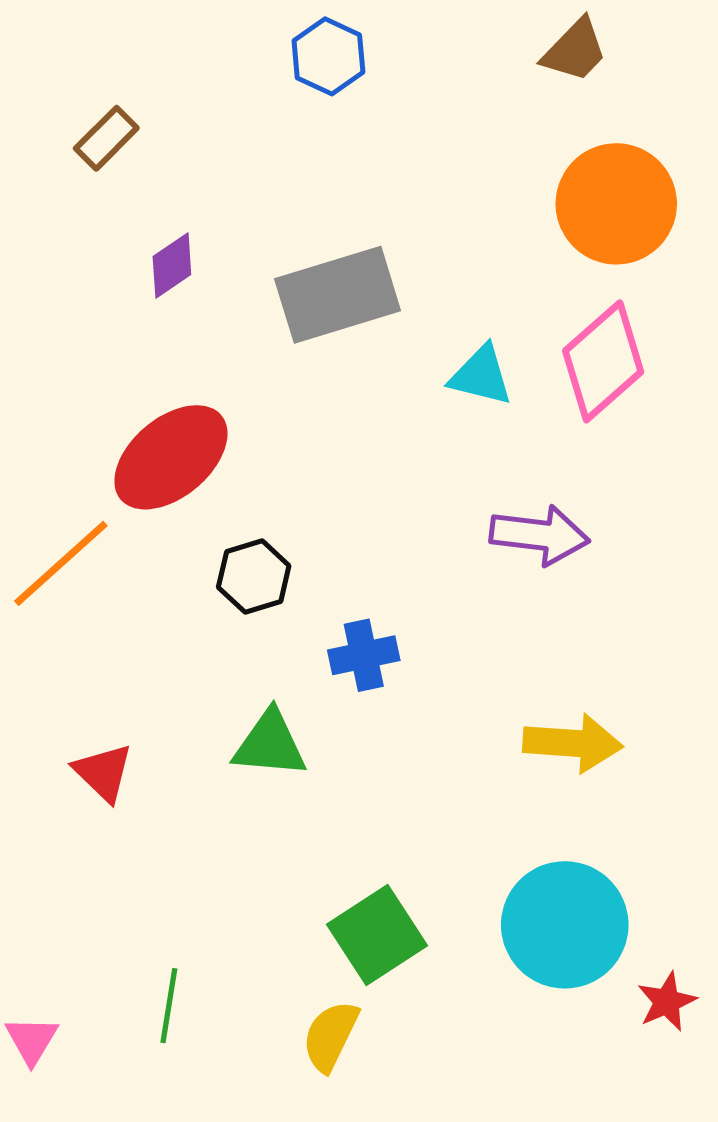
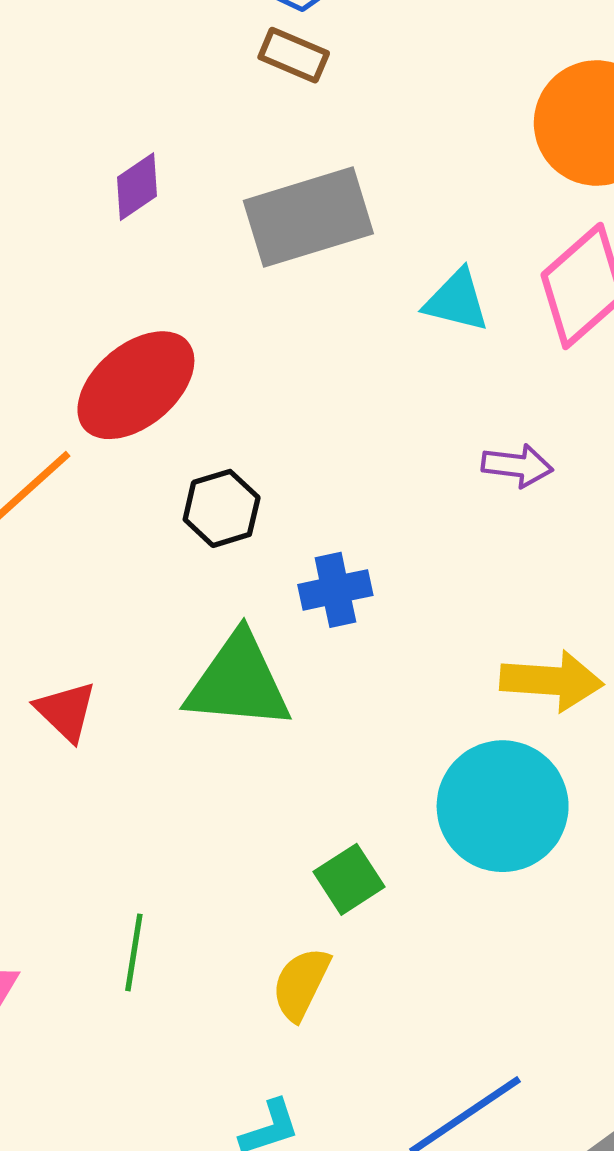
brown rectangle: (106, 138) -> (294, 55), moved, turned 68
purple arrow: (540, 535) -> (517, 466), size x0.7
green triangle: (270, 744) -> (238, 682), size x1.4
cyan circle: (565, 925) -> (503, 806), moved
green square: (377, 935) -> (349, 879), size x0.7

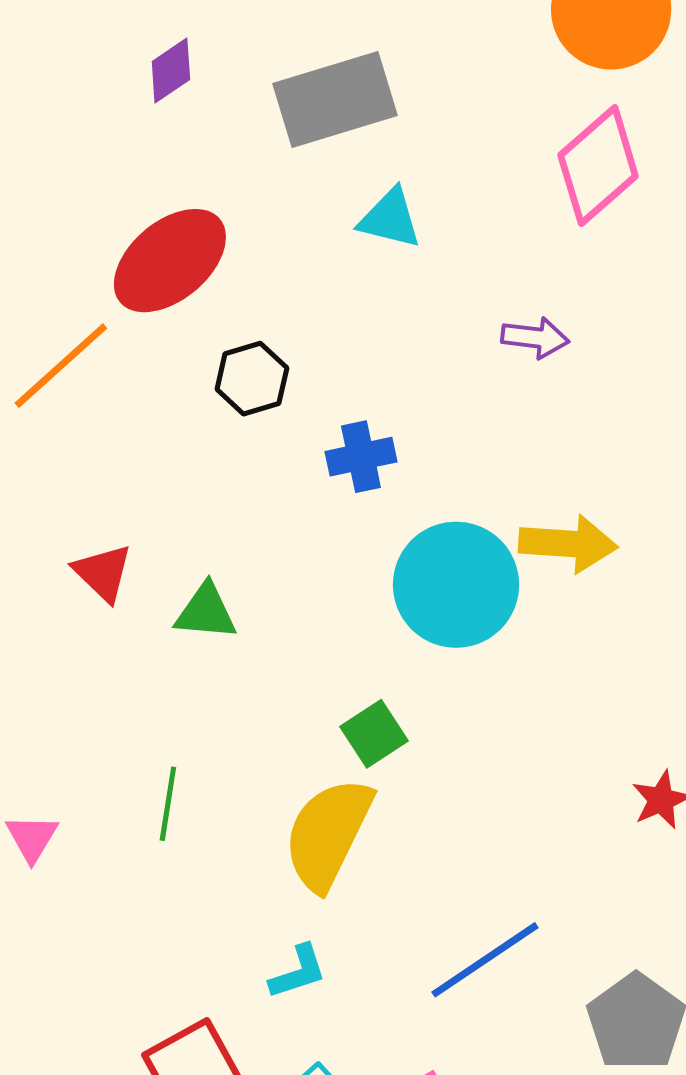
cyan triangle: (457, 301) -> (390, 219), moved
green triangle: (238, 682) -> (206, 612), moved, size x0.6
cyan circle: (503, 806) -> (456, 585), moved
yellow semicircle: (301, 984) -> (328, 834), size x1.6

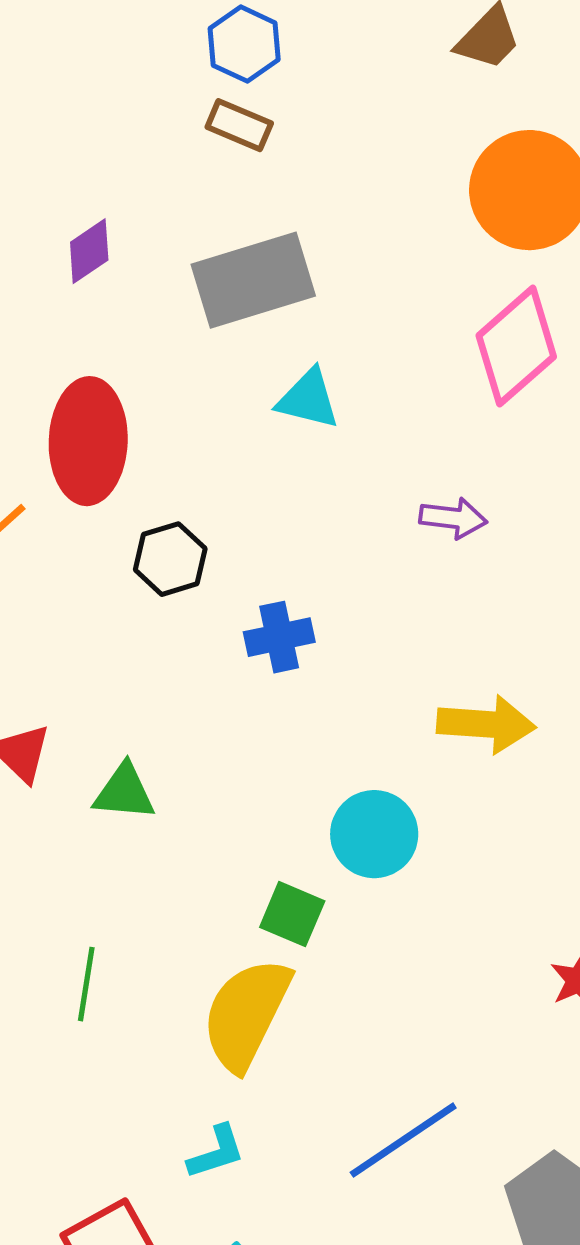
red ellipse: (170, 261) -> (88, 441), turned -48
cyan circle: (456, 585) -> (374, 834), moved, size x0.7
green square: (374, 734) -> (292, 914), turned -34

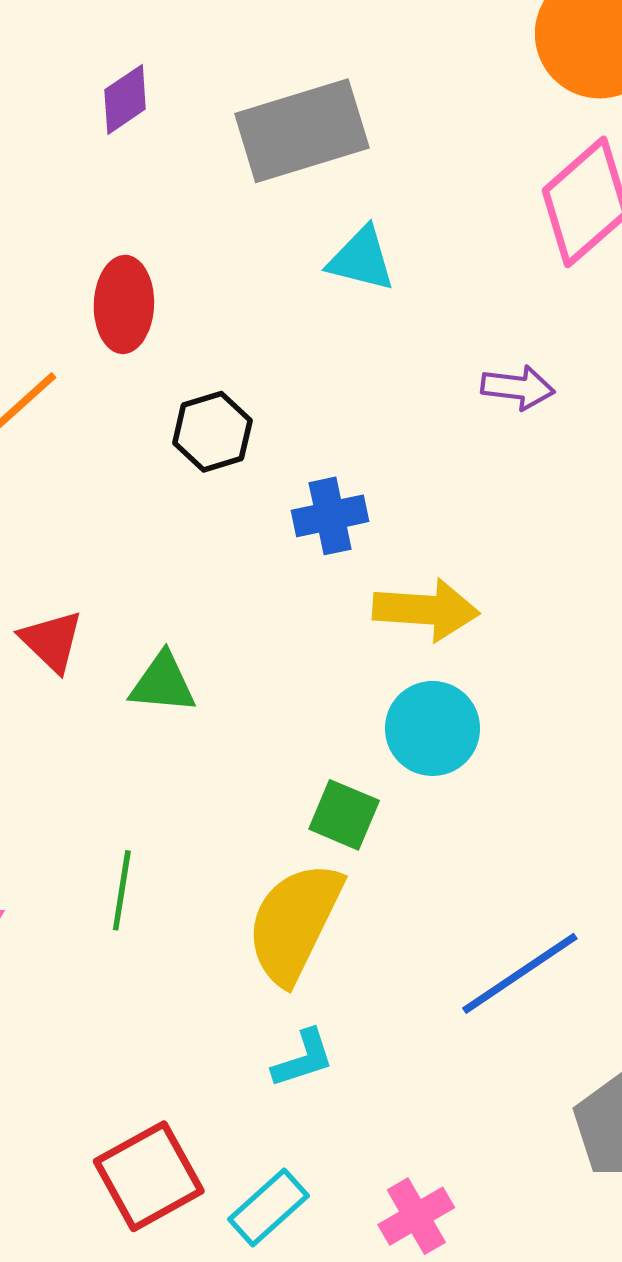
red ellipse: (88, 441) -> (124, 304), size x0.7
yellow arrow: (486, 724) -> (426, 610), moved
blue line: (403, 1140) -> (520, 973), moved
cyan L-shape: (216, 1152) -> (303, 1059), moved

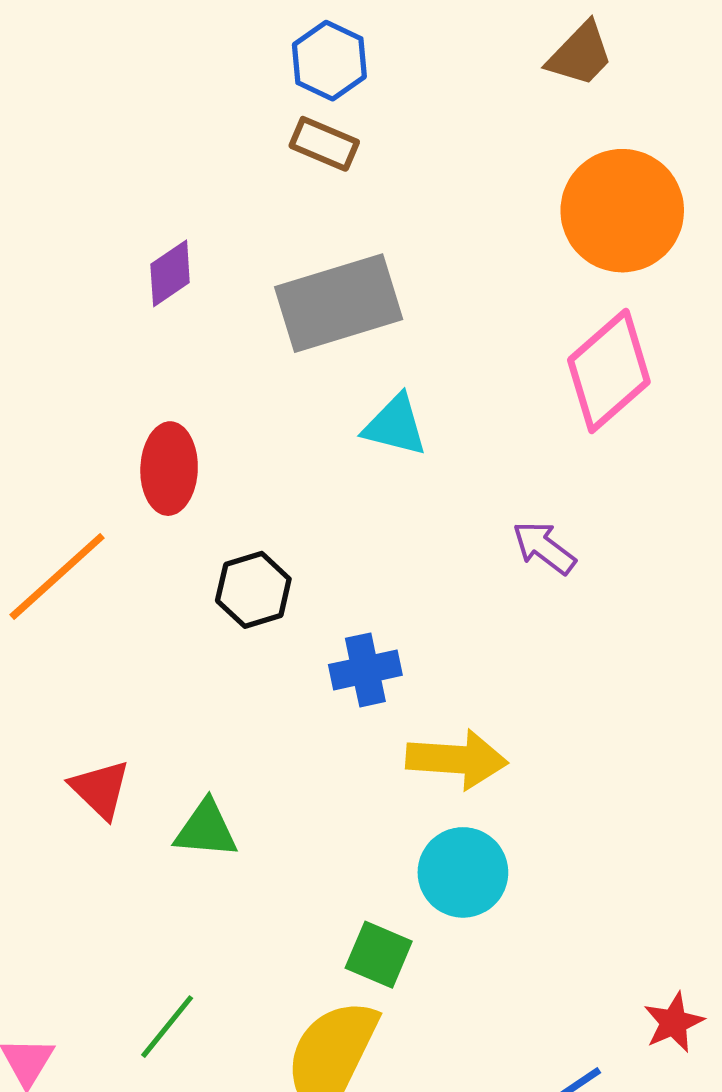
purple arrow: (518, 388) -> (544, 548), turned -150
green line: (122, 890) -> (167, 1027), turned 30

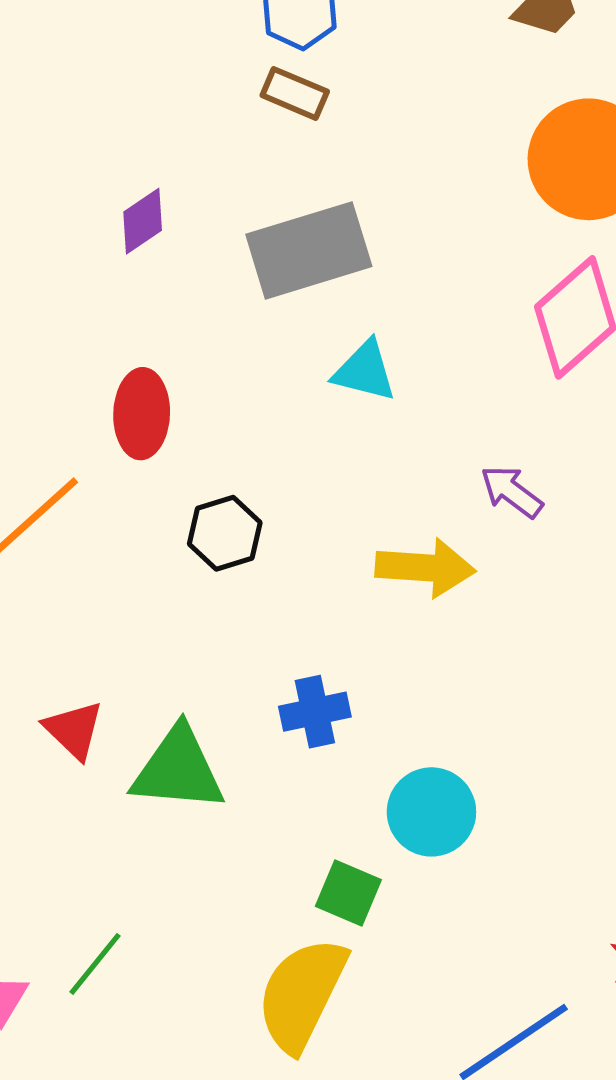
blue cross: (365, 670) -> (315, 712), moved
yellow arrow: (457, 759) -> (425, 568), moved
green triangle: (206, 829) -> (178, 769), size x1.5
green line: (167, 1027) -> (95, 964), moved

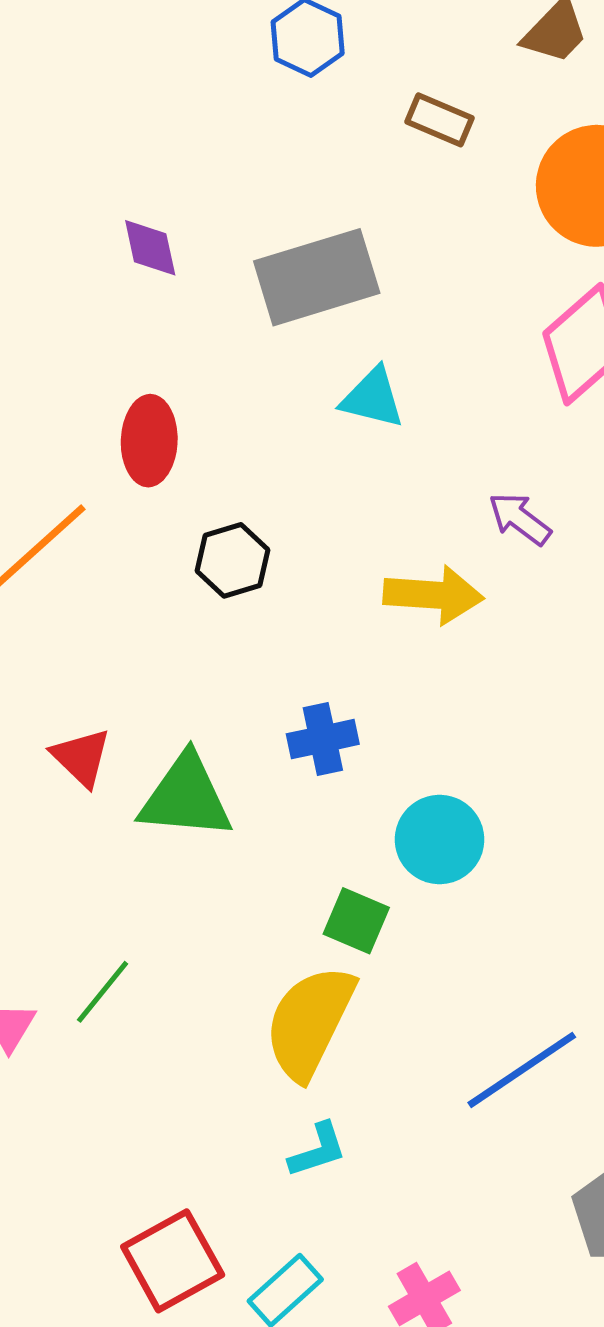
brown rectangle: (295, 93) -> (440, 120), moved
purple diamond: (143, 221) -> (150, 248), turned -68

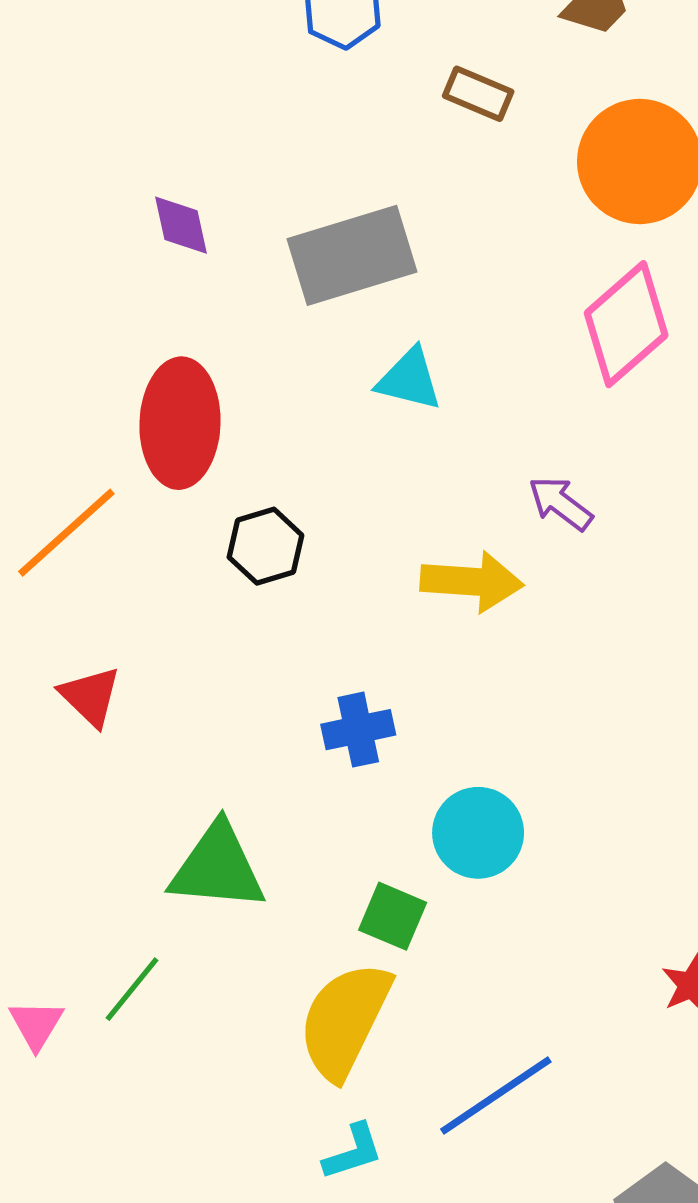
red ellipse: (149, 441) -> (180, 423), size x1.4
red triangle: (81, 757) -> (90, 696), moved
green triangle: (186, 797) -> (218, 867), moved
blue line: (522, 1070) -> (496, 1095), moved

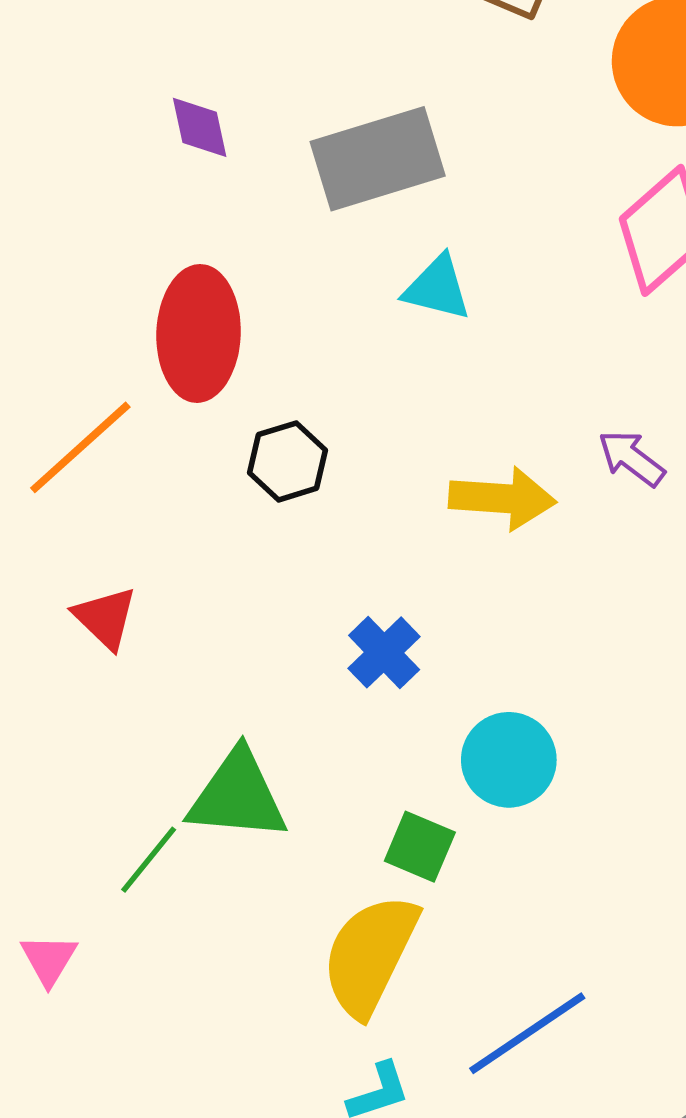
purple arrow: (560, 503) -> (631, 458), moved
blue cross: (358, 730) -> (384, 652), turned -32
green line: (132, 989) -> (149, 860), moved

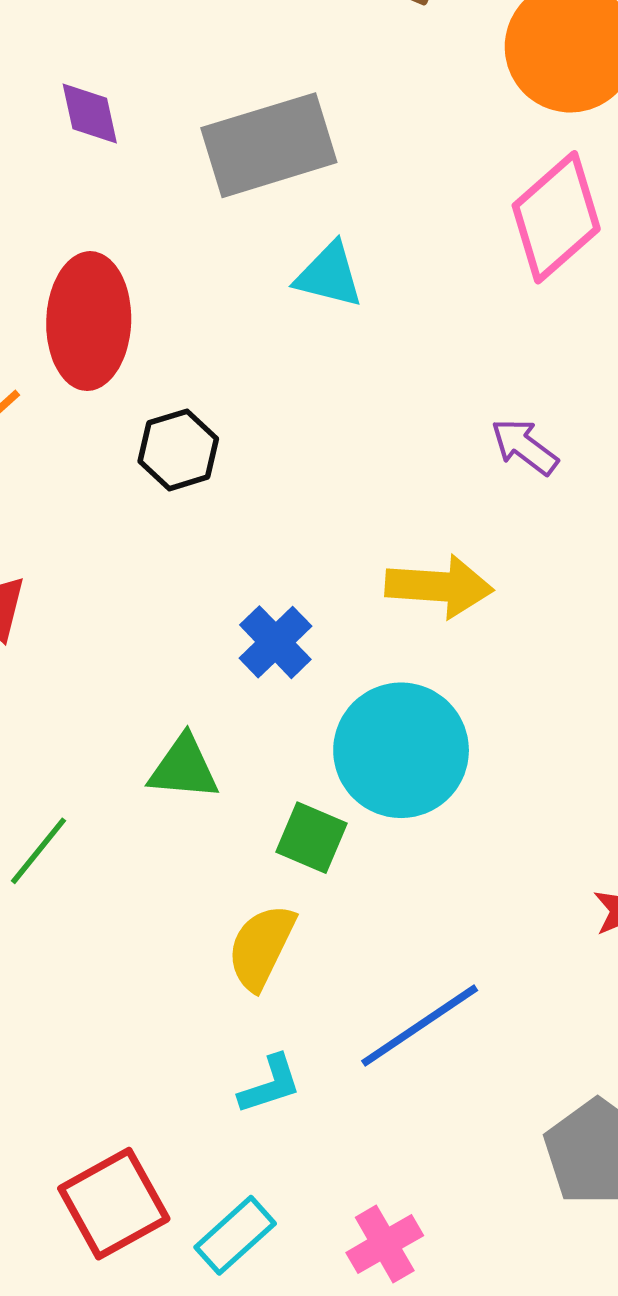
yellow arrow: (502, 498) -> (439, 586), moved
cyan circle: (509, 760) -> (401, 750), size x1.4
green triangle: (238, 796) -> (184, 768), moved, size x0.7
yellow semicircle: (370, 955) -> (261, 947), size x0.7

